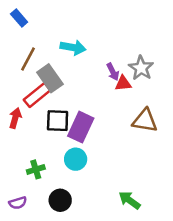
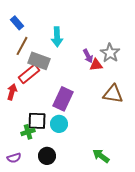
blue rectangle: (19, 18) -> (17, 23), moved
cyan arrow: (73, 47) -> (57, 37), turned 78
gray rectangle: (50, 78) -> (39, 61), turned -35
black square: (58, 121) -> (37, 121), moved

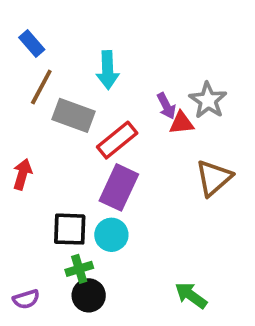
red rectangle: (29, 74) -> (117, 140), moved
brown triangle: (113, 94) -> (214, 178), turned -50
green cross: (28, 132) -> (79, 269), moved

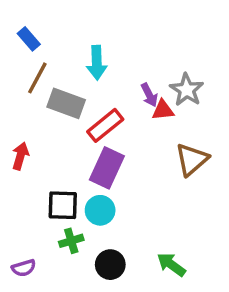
black circle: (89, 295) -> (110, 265), moved

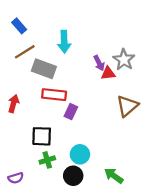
brown line: (37, 78) -> (25, 52), turned 30
red rectangle: (105, 125) -> (54, 95), moved, turned 45
purple rectangle: (107, 168) -> (71, 112), size x0.6
cyan circle: (100, 210) -> (80, 154), moved

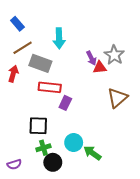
red arrow: (13, 104) -> (13, 74), moved
black circle: (73, 176) -> (53, 162), moved
green arrow: (114, 176) -> (92, 153), moved

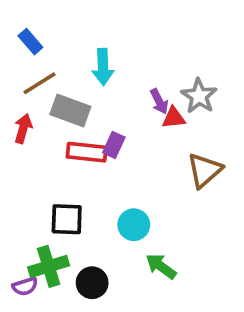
purple rectangle: (65, 103) -> (114, 145), moved
cyan circle: (74, 143) -> (134, 225), moved
green cross: (43, 148) -> (49, 266), moved, size x1.5

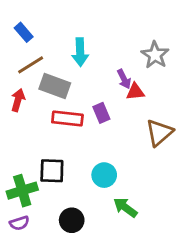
gray star: (199, 96) -> (155, 55), moved
purple rectangle: (114, 145) -> (101, 113), moved, turned -48
green cross: (49, 266) -> (22, 191), moved

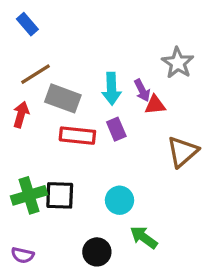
blue rectangle: (24, 32) -> (27, 24), moved
cyan arrow: (80, 52) -> (111, 89), moved
green cross: (22, 191) -> (29, 195), moved
black circle: (72, 220) -> (97, 252), moved
purple semicircle: (19, 223) -> (23, 255), turned 30

